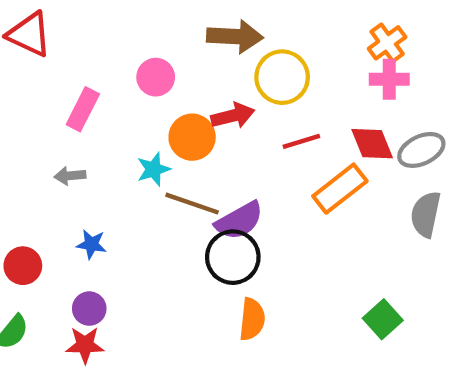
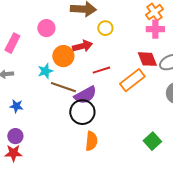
yellow circle: (282, 77) -> (105, 28), size x0.6
red line: (301, 141) -> (101, 70), moved

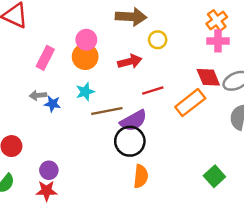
orange circle: (63, 56) -> (85, 57), moved
brown line: (63, 87) -> (107, 111), turned -30
blue star: (16, 106) -> (53, 104), moved

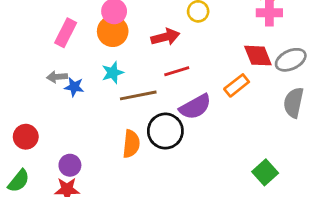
red line: (153, 90) -> (177, 71), moved
orange rectangle: (190, 103) -> (237, 85), size x0.7
purple semicircle: (133, 121) -> (195, 107), moved
orange semicircle: (141, 176) -> (131, 144), moved

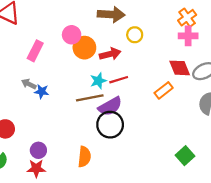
orange circle: (113, 31) -> (84, 48), moved
cyan star: (113, 73) -> (98, 81), moved
gray arrow: (57, 77) -> (29, 84), turned 32
purple semicircle: (195, 107) -> (110, 106), moved
orange semicircle: (131, 144) -> (84, 157), moved

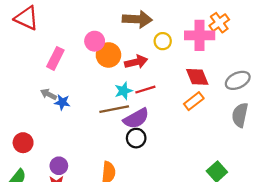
pink cross: (188, 36) -> (200, 35), moved, size x1.4
red diamond: (180, 68) -> (197, 77), moved
black circle: (110, 125) -> (136, 138), size x0.7

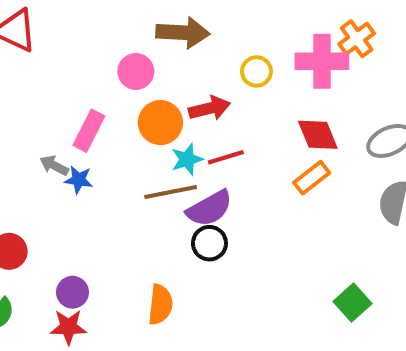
brown arrow: (137, 19) -> (183, 33), moved
orange circle: (108, 55) -> (160, 123), moved
pink rectangle: (55, 58) -> (89, 131), moved

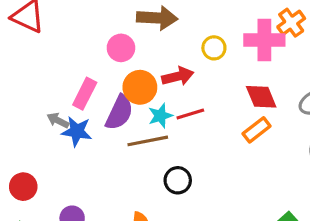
blue star: (79, 180) -> (77, 131), size x1.4
purple semicircle: (209, 208) -> (119, 113), moved, turned -36

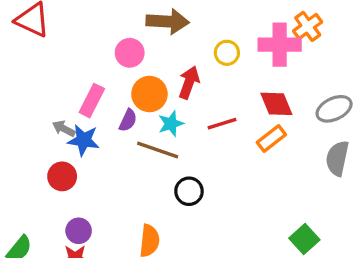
red arrow: (178, 76) -> (189, 82), turned -56
purple semicircle: (119, 113) -> (128, 120), size x0.6
red line: (190, 114) -> (222, 124), moved
brown line: (148, 141) -> (158, 150), turned 30
red circle: (23, 187) -> (62, 176), moved

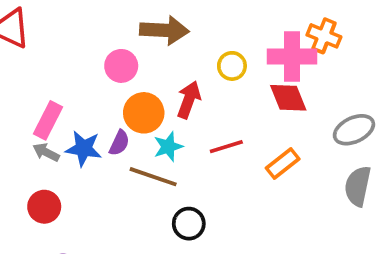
orange cross: (308, 26) -> (324, 36), turned -32
pink rectangle: (92, 101) -> (48, 120), moved
red diamond: (276, 104) -> (288, 98), moved
blue star: (84, 140) -> (84, 149), moved

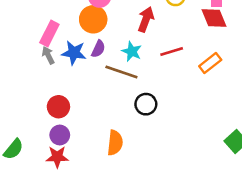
orange circle: (144, 113) -> (93, 19), moved
cyan star: (168, 147) -> (132, 51), turned -30
gray arrow: (46, 152) -> (48, 55), turned 36
red circle: (44, 207) -> (58, 107), moved

